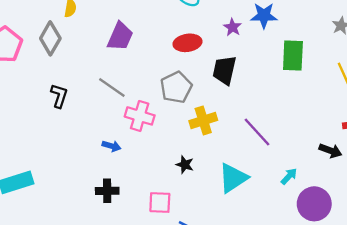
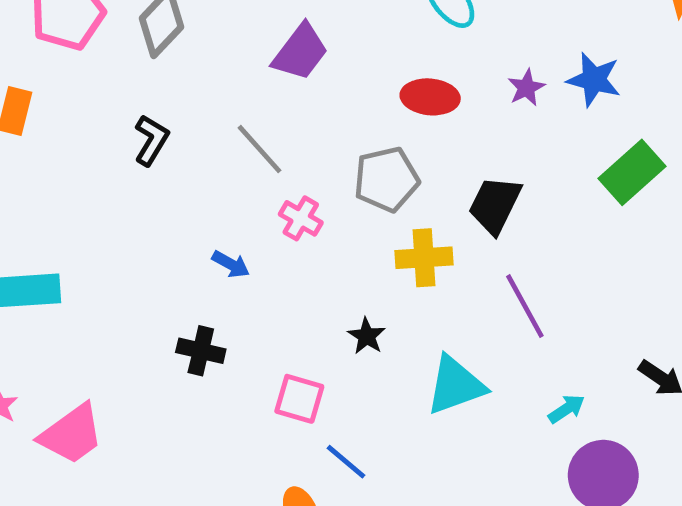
green rectangle: (293, 56) -> (632, 172), turned 32
black trapezoid: (224, 70) -> (495, 205), moved
pink cross: (140, 116) -> (301, 218), size x0.7

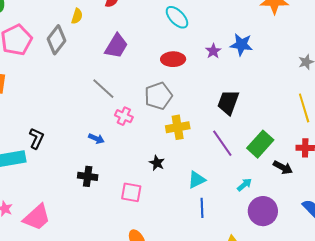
black L-shape: (151, 140) -> (36, 138), moved
green rectangle: (632, 172) -> (260, 144), moved
black trapezoid: (495, 205) -> (228, 102), moved
cyan triangle: (455, 385) -> (197, 180), size x0.7
blue line: (346, 462) -> (202, 208), moved, turned 54

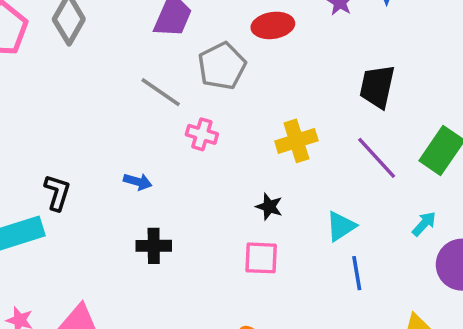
gray pentagon: (158, 96) -> (222, 66), moved
blue arrow: (96, 139) -> (138, 182), moved
pink square: (131, 192) -> (261, 258), moved

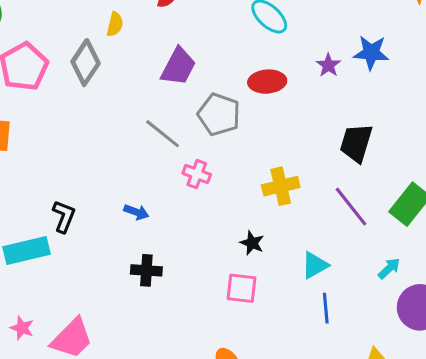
gray pentagon: (222, 66) -> (219, 114), turned -30

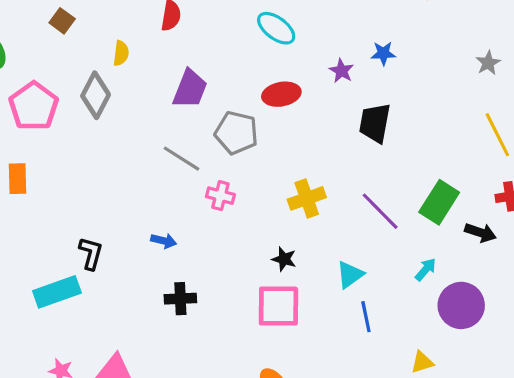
blue star: (371, 53) -> (383, 53), size x0.7
black trapezoid: (356, 143) -> (375, 123), moved
pink square: (241, 288) -> (278, 306), size x1.4

